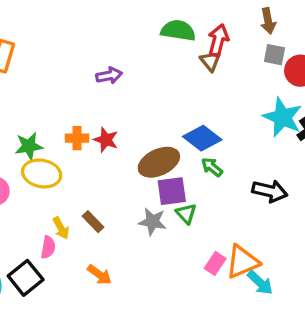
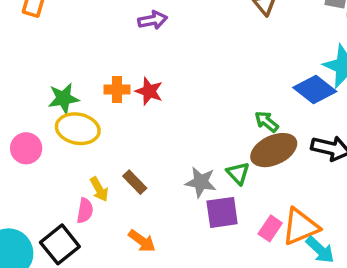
blue diamond: (202, 138) -> (315, 90), moved
brown ellipse: (159, 162) -> (274, 150), moved
purple square: (172, 191) -> (222, 212), moved

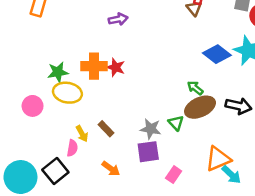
orange cross: (117, 90) -> (94, 66), size x1.5
blue diamond: (315, 90) -> (217, 54), moved
purple square: (222, 212) -> (148, 152), moved
pink rectangle: (270, 228) -> (174, 175), moved

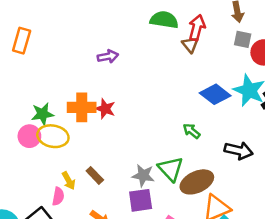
pink circle: (33, 106) -> (29, 136), moved
brown ellipse: (200, 107) -> (197, 182), moved
green triangle: (176, 123) -> (171, 169), size x1.5

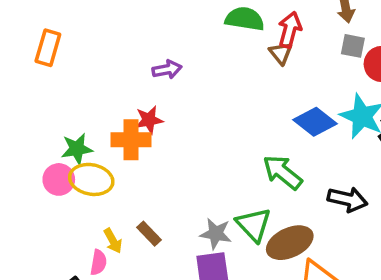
red star: (105, 109) -> (149, 120), moved, turned -30
green arrow: (192, 131) -> (283, 172), size x1.6

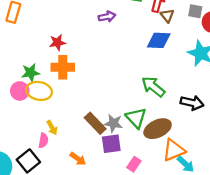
brown triangle: (281, 53) -> (167, 16), moved
purple arrow: (167, 69) -> (107, 17), moved
red star: (149, 120) -> (57, 42), moved
blue diamond: (315, 122) -> (159, 40), moved, turned -35
brown rectangle: (149, 234) -> (95, 123), moved, size x1.5

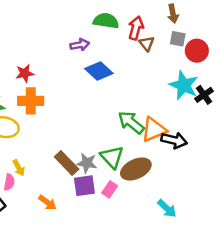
blue diamond: (159, 40) -> (99, 71), moved, turned 40
orange triangle: (174, 150) -> (154, 130), moved
pink rectangle: (134, 164) -> (110, 189), moved

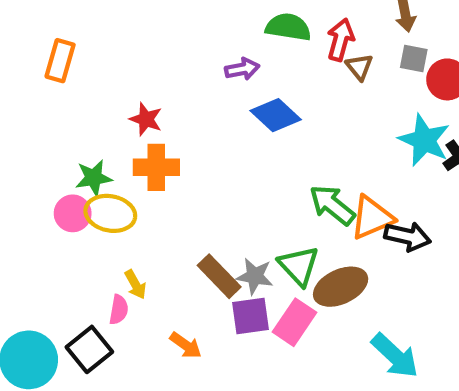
red star: (25, 73) -> (146, 119), turned 30
pink rectangle: (110, 189) -> (294, 322), size x1.5
cyan arrow: (167, 208) -> (395, 356), size x1.4

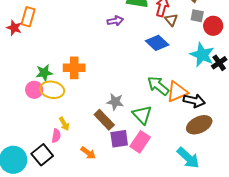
blue diamond: (276, 115) -> (157, 43), moved
red star: (146, 119) -> (14, 28), moved
gray star: (255, 276) -> (115, 102), moved
brown ellipse: (341, 287) -> (199, 125), moved

